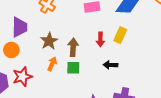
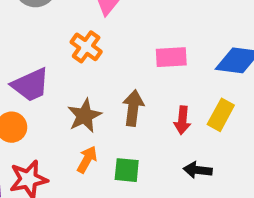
purple trapezoid: (20, 27) -> (30, 85), turned 60
brown arrow: (73, 47) -> (133, 108), moved

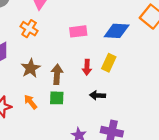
brown arrow: (133, 108) -> (57, 74), moved
orange arrow: (87, 159) -> (30, 102), moved, turned -64

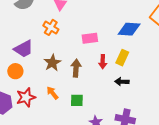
pink rectangle: (78, 31) -> (90, 38), moved
black arrow: (98, 95) -> (122, 82), moved
green square: (57, 98) -> (77, 100), moved

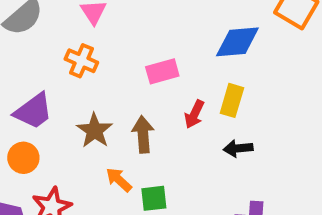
red arrow: (103, 62) -> (194, 114), turned 32
orange arrow: (52, 93) -> (119, 180), moved

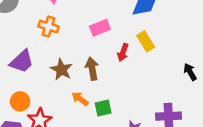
yellow rectangle: (232, 100) -> (146, 41), turned -42
black arrow: (238, 148) -> (190, 72), moved, turned 72
orange circle: (23, 158) -> (20, 101), moved

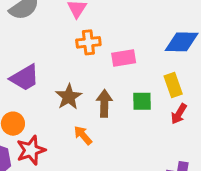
orange cross: (49, 27) -> (88, 42), moved, turned -36
red arrow: (123, 52) -> (179, 114), moved
green square: (103, 108) -> (142, 101), moved

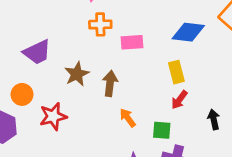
green square: (142, 101) -> (162, 130), moved
orange arrow: (83, 135) -> (128, 118), moved
red star: (31, 150) -> (53, 116), moved

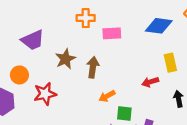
yellow rectangle: (176, 72) -> (170, 63), moved
red arrow: (179, 100) -> (150, 82), turned 35
orange arrow: (128, 118) -> (107, 96), turned -84
green square: (162, 130) -> (124, 113), moved

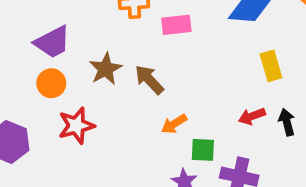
brown arrow: (93, 67) -> (149, 80), turned -48
orange circle: (19, 75) -> (51, 83), moved
red arrow: (150, 82) -> (252, 116), moved

